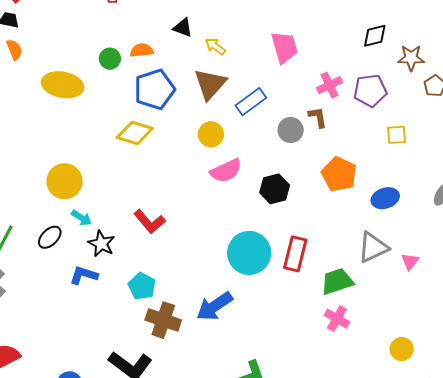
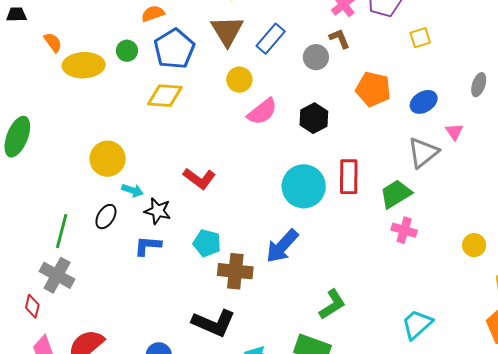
orange semicircle: (14, 50) -> (53, 42), moved
green circle: (110, 59) -> (127, 51), moved
pink triangle: (410, 261) -> (454, 132), moved

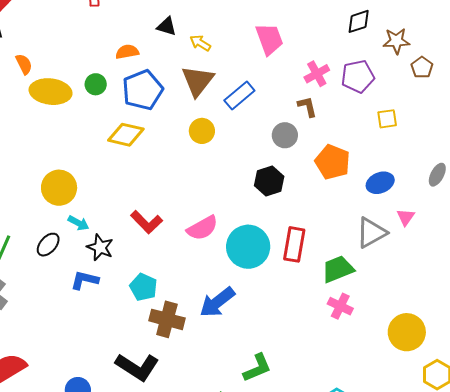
gray circle: (316, 57) -> (285, 135), moved
pink semicircle: (262, 112) -> (202, 228), moved
yellow circle: (474, 245) -> (407, 332), size x1.6

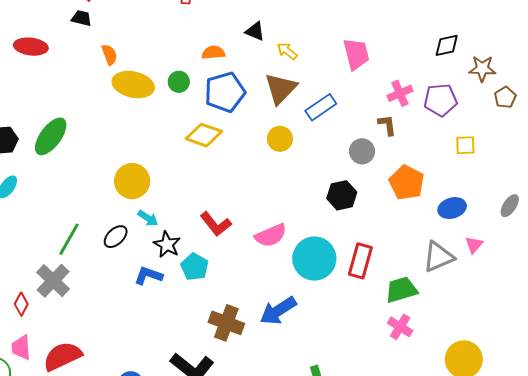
cyan pentagon: (143, 287) -> (195, 267), moved

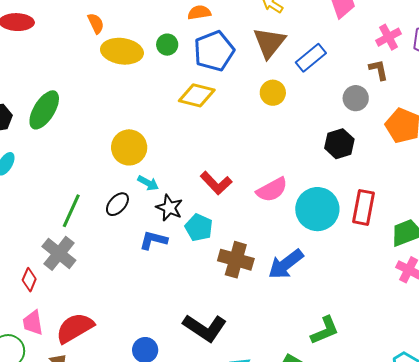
brown cross: (226, 323) -> (236, 260), moved

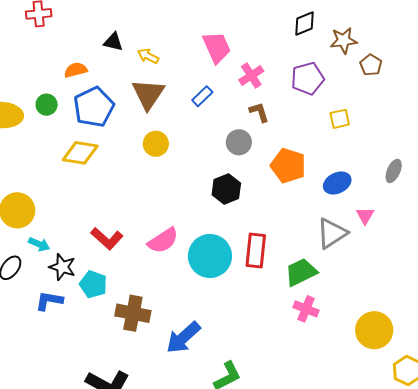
pink cross: (389, 37) -> (251, 75), moved
blue rectangle: (311, 58) -> (202, 96), moved, size x0.7
blue arrow: (286, 264) -> (183, 338), moved

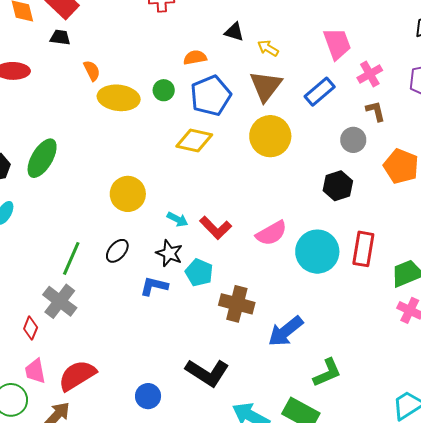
blue rectangle: (202, 96) -> (320, 92), size x1.4
yellow circle: (156, 144) -> (270, 136), size x1.6
cyan arrow: (39, 244) -> (178, 219), moved

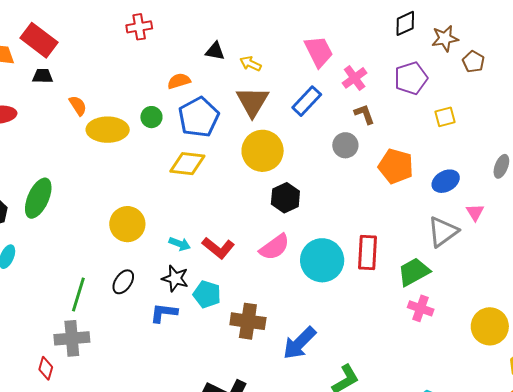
black hexagon: (338, 186) -> (285, 198), moved
gray cross: (60, 301) -> (72, 338), turned -36

